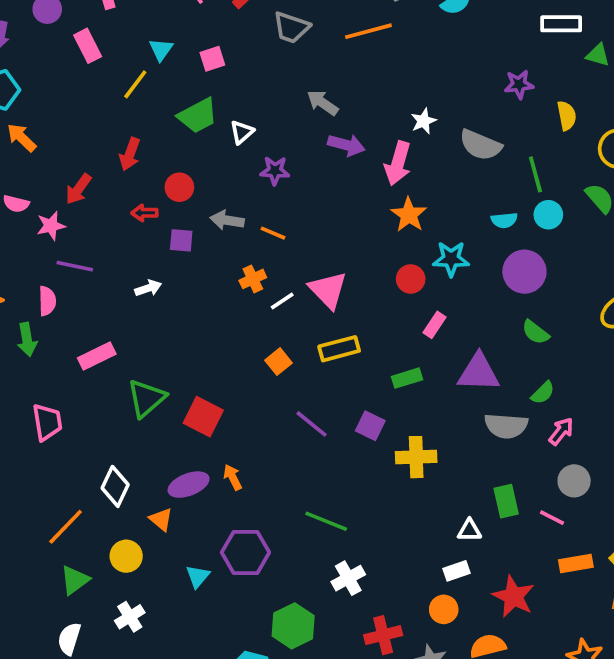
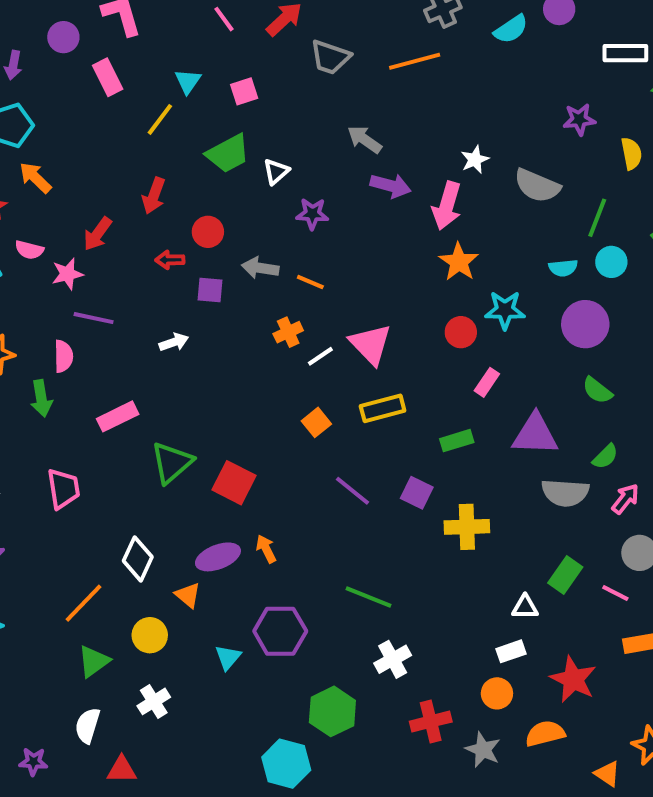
green line: (535, 174) -> (597, 218), turned 36
green rectangle: (506, 501) -> (565, 575), turned 48

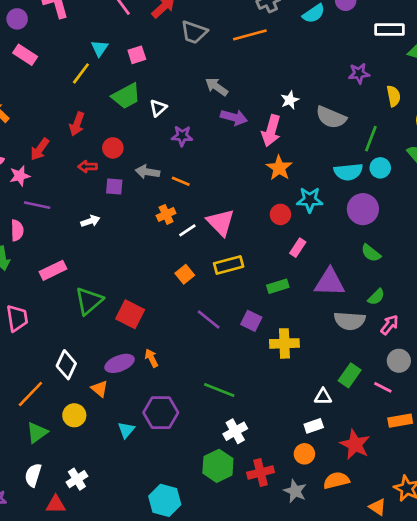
pink rectangle: (108, 77) -> (25, 55), moved, turned -30
cyan semicircle: (563, 268) -> (348, 172), size x1.5
white cross: (154, 701) -> (77, 479), moved
green hexagon: (332, 711) -> (218, 466), moved

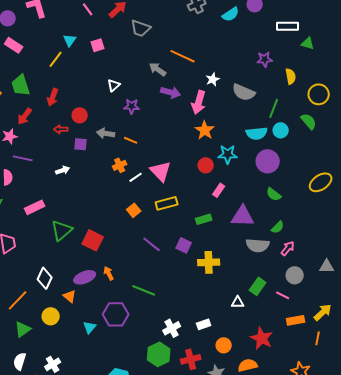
orange line: (250, 35) -> (183, 56), moved, turned 40
green trapezoid: (126, 96) -> (21, 85), moved, turned 100
green line: (219, 390) -> (144, 290), moved
white rectangle: (314, 426) -> (204, 324), moved

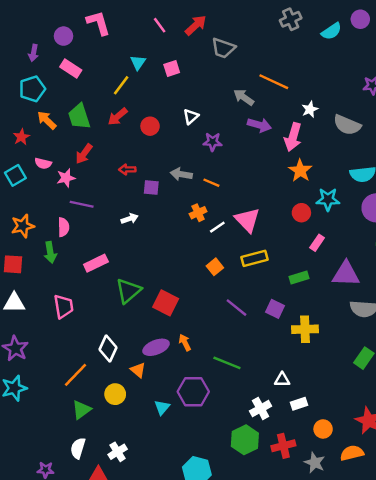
red arrow: (53, 97) -> (118, 117), moved, turned 30
red circle: (80, 115) -> (150, 126), moved
white triangle: (238, 302) -> (282, 380), moved

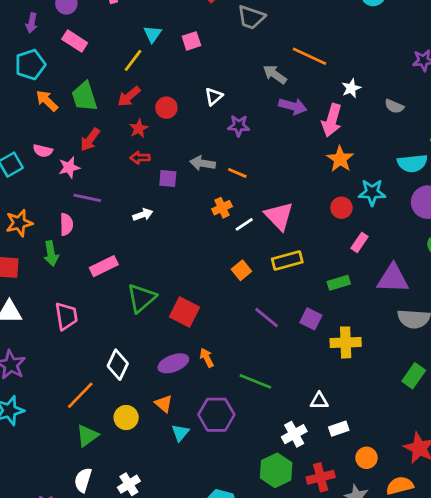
gray semicircle: (347, 125) -> (394, 106), size x0.6
red star: (21, 137) -> (139, 128), moved
orange triangle: (138, 370) -> (164, 404), moved

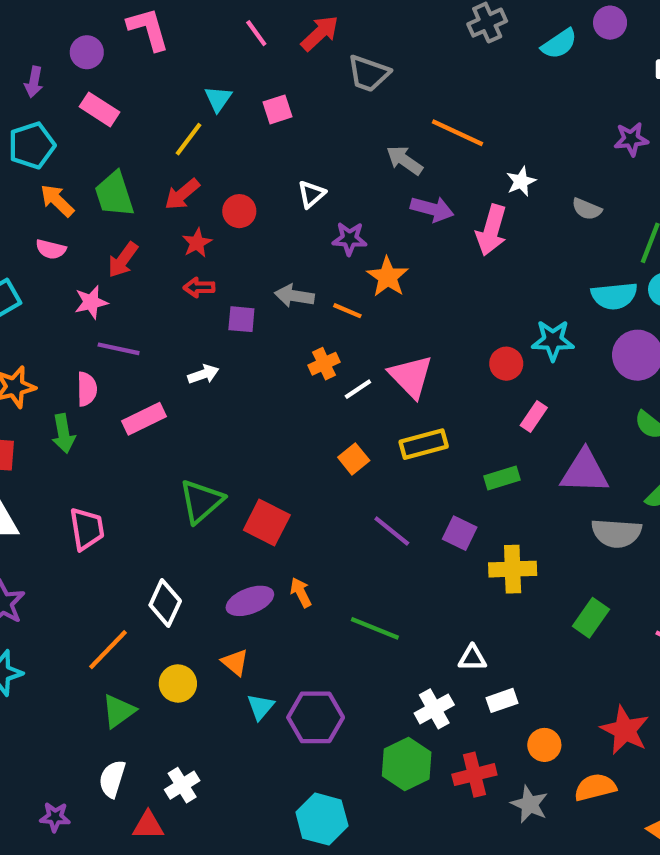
pink semicircle: (43, 151) -> (51, 249), moved
orange star: (340, 159) -> (388, 277), moved
pink rectangle: (104, 266) -> (144, 419), moved
green rectangle: (414, 376) -> (591, 618), moved
purple hexagon: (216, 415) -> (316, 717), moved

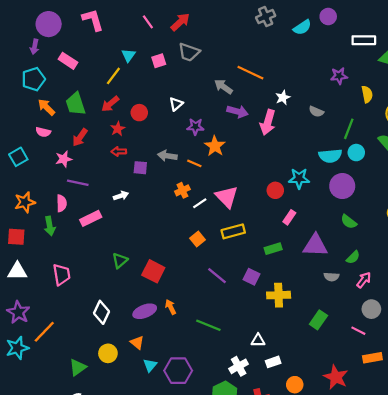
purple circle: (87, 52) -> (49, 24), moved, size x1.5
gray trapezoid: (369, 73) -> (189, 52), moved
green triangle: (201, 501) -> (120, 261), size x0.7
gray semicircle: (616, 533) -> (331, 277), size x0.6
orange line: (108, 650) -> (44, 332), moved

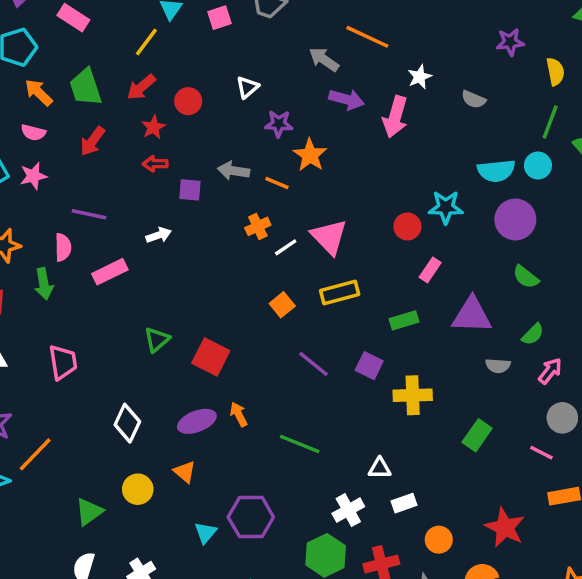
green line: (349, 129) -> (550, 122), moved
pink star: (64, 159) -> (33, 176), moved
cyan triangle: (150, 365) -> (206, 533), moved

